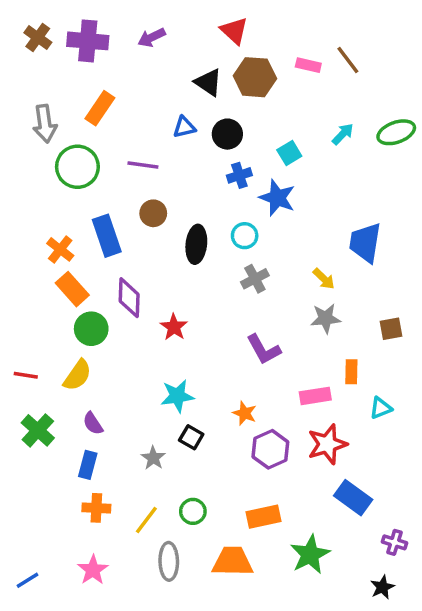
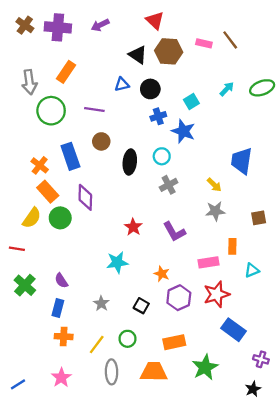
red star: (174, 327) -> (133, 227), moved
yellow semicircle: (77, 375) -> (32, 218), moved
black square: (191, 437) -> (141, 306), moved

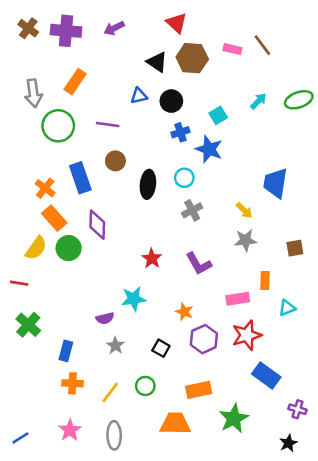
purple semicircle: (61, 281) -> (105, 318), moved, turned -70
gray ellipse: (112, 372) -> (114, 435), moved

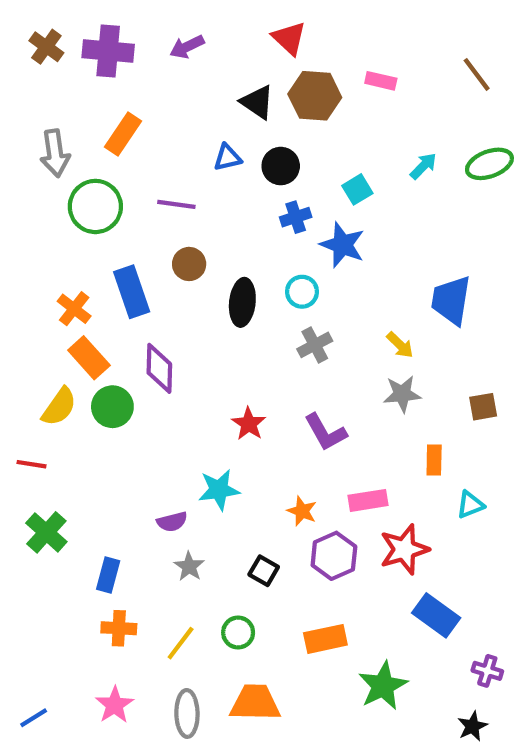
brown line: (262, 45) -> (477, 74), moved
pink rectangle: (238, 299) -> (368, 500), moved
orange trapezoid: (175, 424) -> (255, 703), moved

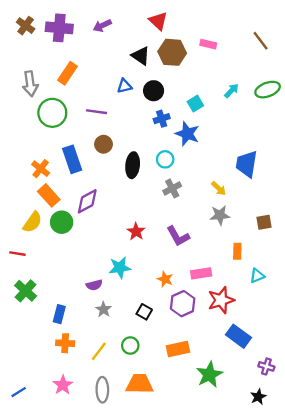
purple diamond: (159, 368) -> (87, 201), turned 60

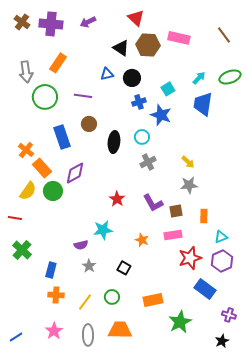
pink rectangle: (208, 44) -> (179, 38), size x1.5
blue trapezoid: (247, 164) -> (203, 104), moved
orange cross: (41, 169) -> (26, 150), moved
brown square: (264, 222) -> (176, 211), moved
purple hexagon: (183, 304) -> (222, 261), moved

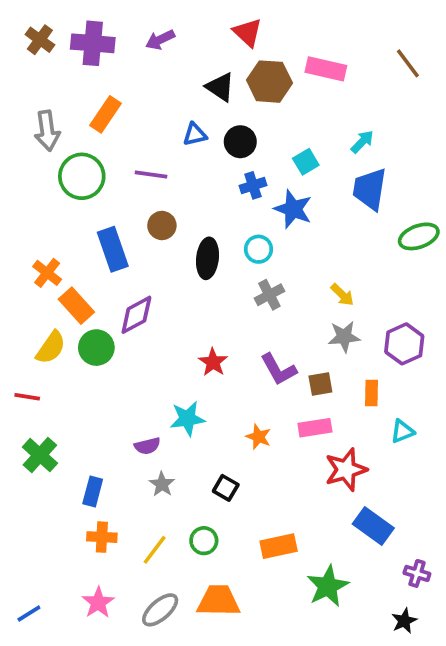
green ellipse: (230, 77) -> (419, 236), moved
purple hexagon: (222, 261) -> (404, 344), moved
gray ellipse: (88, 335) -> (160, 610), turned 50

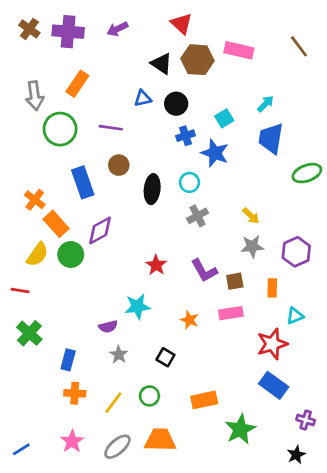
red star: (346, 470) -> (272, 344), moved

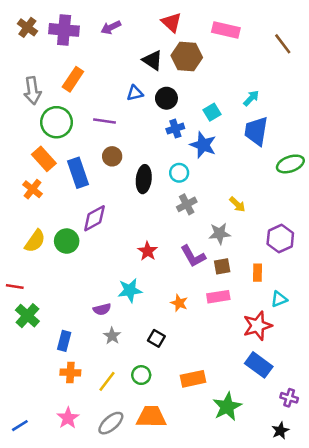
pink rectangle: (239, 50) -> (226, 30), moved
orange rectangle: (56, 224) -> (44, 159), moved
gray star: (252, 246) -> (220, 233), moved
red line: (20, 291) -> (15, 287), moved

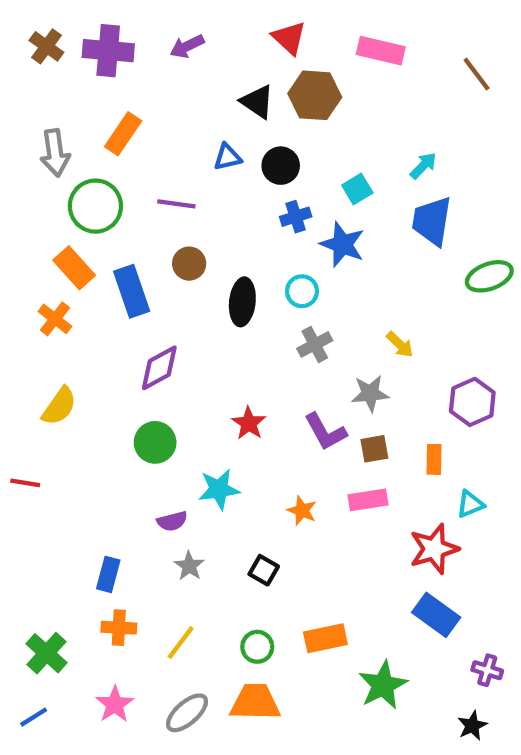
green circle: (67, 241) -> (155, 442), moved
green cross: (27, 316) -> (46, 653), moved
green circle: (141, 375) -> (257, 647), moved

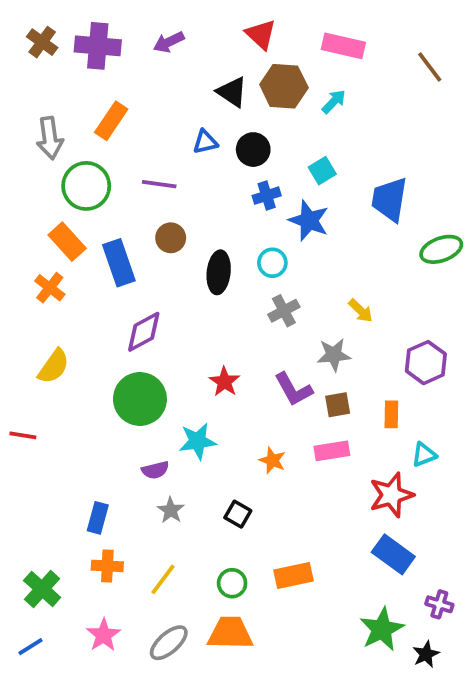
cyan arrow: (423, 166) -> (334, 102), moved
green circle: (155, 442) -> (140, 399), size x1.4
green star: (383, 685) -> (382, 629), moved

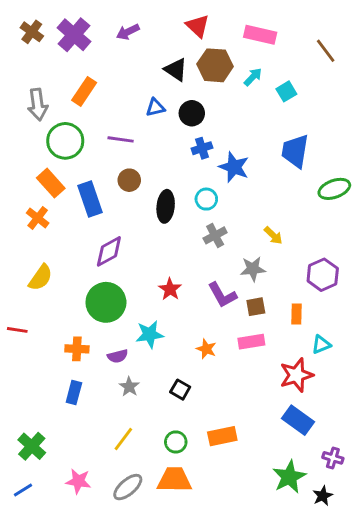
purple cross: (98, 46) -> (74, 35), turned 36
cyan square: (322, 171) -> (286, 91), moved
orange cross: (107, 566) -> (77, 349), moved
pink star: (104, 635) -> (78, 481), turned -30

